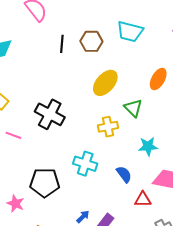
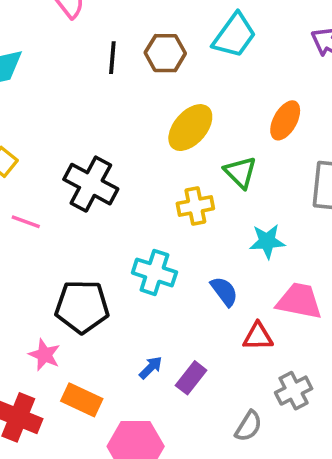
cyan trapezoid: (130, 32) -> (234, 35), turned -68
pink star: (15, 204) -> (45, 355), moved

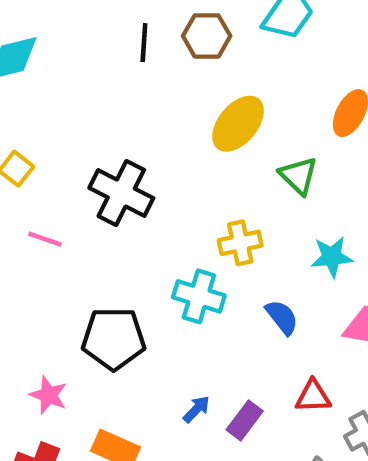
yellow cross: (195, 206) -> (240, 243), moved
red triangle: (258, 336) -> (313, 396), moved
pink star: (45, 355) -> (49, 395), moved

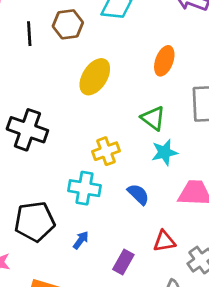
green triangle: (298, 176) -> (153, 118), moved
blue arrow: (196, 409) -> (81, 240), moved

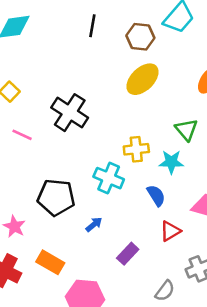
brown hexagon: (68, 24) -> (140, 37), moved
cyan star: (165, 152) -> (171, 162), moved
red triangle: (164, 241) -> (170, 231), moved, turned -35

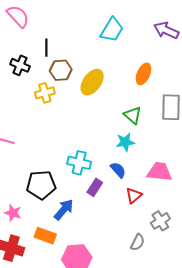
brown hexagon: (140, 37) -> (61, 70), moved
black cross: (70, 113) -> (20, 65), moved, size x0.7
yellow cross: (136, 149) -> (45, 93), moved
blue arrow: (94, 224) -> (64, 210), moved, size x1.6
purple rectangle: (128, 254) -> (95, 187), moved

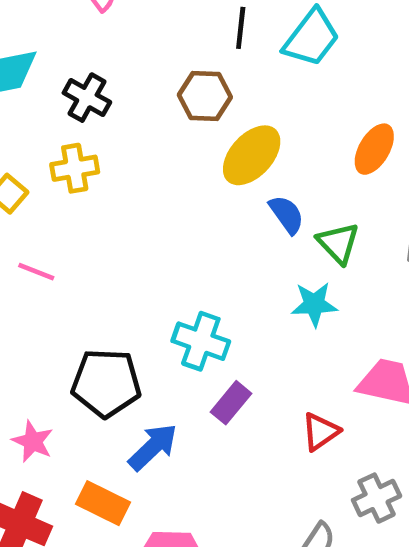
black line: (46, 48) -> (241, 28), moved
brown hexagon: (61, 70) -> (205, 96), moved
yellow cross: (45, 93) -> (75, 168), moved
blue semicircle: (118, 170) -> (287, 214), moved

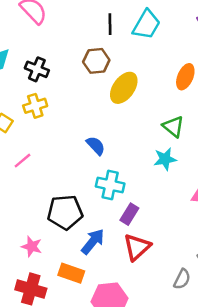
blue semicircle: (287, 214) -> (96, 146), moved
pink line: (36, 272) -> (23, 161), turned -54
red triangle: (320, 432) -> (137, 247), moved, size x1.4

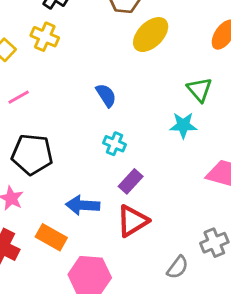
yellow cross: (35, 106) -> (45, 37), turned 30
cyan cross: (110, 185) -> (114, 144), size x0.7
black pentagon: (65, 212) -> (32, 154), moved
blue arrow: (93, 242) -> (83, 205), turned -136

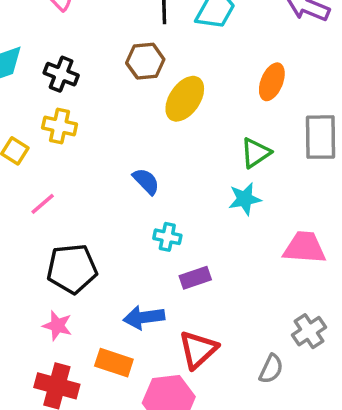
green triangle: (199, 90) -> (256, 153), turned 48
purple rectangle: (131, 181) -> (195, 278), turned 40
red triangle: (132, 221) -> (198, 350), moved

